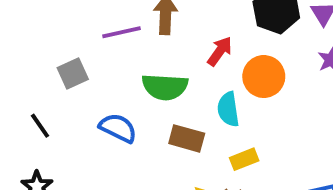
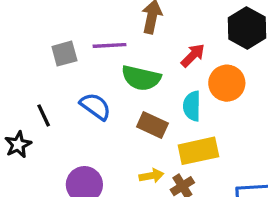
purple line: (121, 32) -> (109, 45), moved
black line: (40, 126) -> (44, 115), moved
yellow rectangle: (244, 159) -> (198, 151), size x1.6

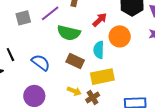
purple line: (109, 45) -> (50, 13), turned -36
blue semicircle: (95, 106) -> (41, 63), moved
yellow arrow: (151, 176) -> (74, 91), turned 32

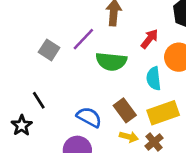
gray square: (23, 18) -> (49, 50), turned -35
brown rectangle: (75, 61) -> (125, 110), moved, turned 36
blue semicircle: (41, 63) -> (89, 117), moved

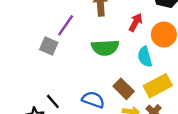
purple line: (83, 39) -> (66, 25), moved
black line: (39, 100) -> (53, 101), moved

